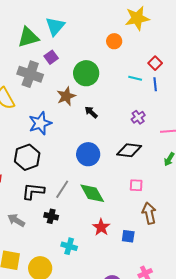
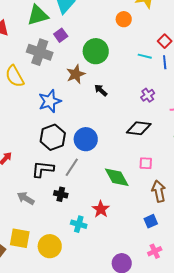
blue circle: (88, 154) -> (86, 139), moved
black hexagon: (27, 157) -> (53, 137), moved
green diamond: (92, 193) -> (117, 177), moved
red star: (101, 227) -> (101, 209), moved
blue square: (128, 236) -> (151, 221), moved, turned -32

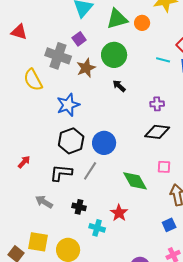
green triangle: (38, 15) -> (117, 19), moved
brown star: (76, 74) -> (86, 68), moved
black arrow: (101, 90) -> (119, 86), moved
purple cross: (148, 95) -> (157, 104), moved, turned 32
black cross: (61, 194) -> (79, 207), moved

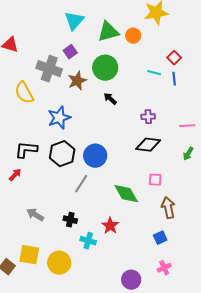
black L-shape: (61, 173) -> (26, 150), moved

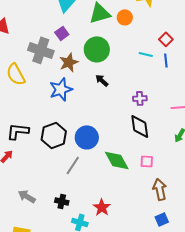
blue star: (59, 118) -> (61, 89), moved
black diamond: (148, 145) -> (140, 126), turned 75
green diamond: (126, 194) -> (117, 160), moved
blue square: (160, 238) -> (162, 219), moved

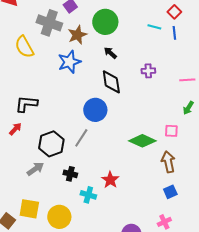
black diamond: (140, 126) -> (111, 82), moved
black hexagon: (54, 135) -> (51, 144), moved
green diamond: (117, 160) -> (142, 141), moved, turned -36
pink square: (147, 161) -> (171, 131), moved
gray arrow: (27, 196) -> (35, 169), turned 114

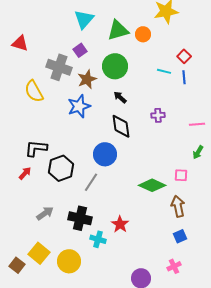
black hexagon: (51, 144) -> (61, 168), moved
black cross: (70, 174) -> (80, 218), size x1.6
yellow square: (29, 209) -> (39, 253), turned 30

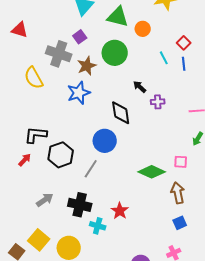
green triangle: (118, 30) -> (118, 17), turned 30
orange circle: (143, 34) -> (143, 29), moved
cyan line: (164, 71) -> (164, 58), turned 48
black arrow: (120, 97) -> (140, 87), moved

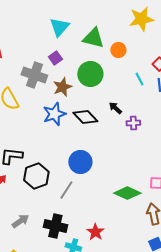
black diamond: (121, 113) -> (85, 117), moved, turned -35

